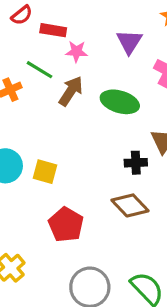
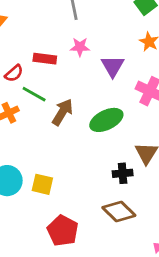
red semicircle: (22, 15) -> (14, 73), moved
pink star: (77, 51) -> (80, 47), moved
green ellipse: (120, 102) -> (106, 120), turned -40

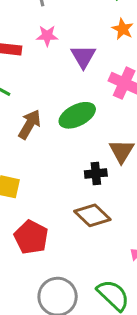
brown arrow: (62, 112) -> (30, 124), moved

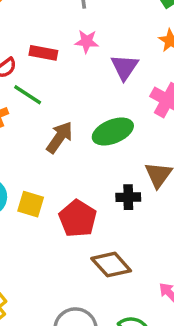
brown diamond: (92, 215) -> (111, 265), moved
red pentagon: (31, 237) -> (78, 218), moved

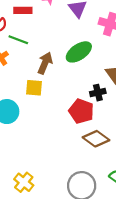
yellow square: (31, 204) -> (34, 88), moved
red pentagon: (78, 218) -> (81, 111), moved

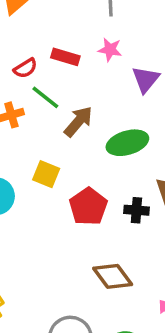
brown arrow: (45, 63) -> (78, 121), moved
red pentagon: (81, 111) -> (88, 207), moved

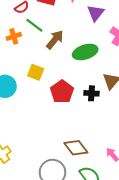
brown diamond: (113, 276) -> (76, 148), moved

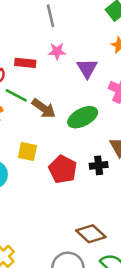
brown arrow: (55, 40) -> (44, 108), turned 96

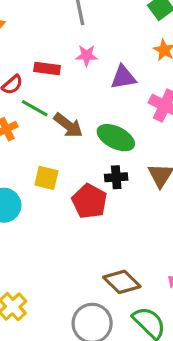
purple triangle: (87, 68) -> (123, 77), turned 50
green ellipse: (83, 117) -> (116, 138), turned 52
black cross: (99, 165) -> (116, 177), moved

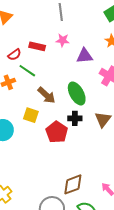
brown arrow: (68, 125) -> (46, 95), moved
green ellipse: (116, 138) -> (77, 93), turned 30
brown diamond: (122, 282) -> (73, 184), turned -70

